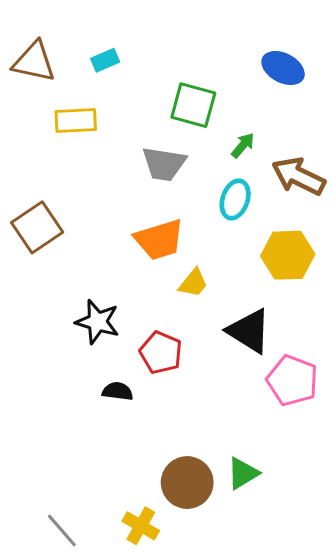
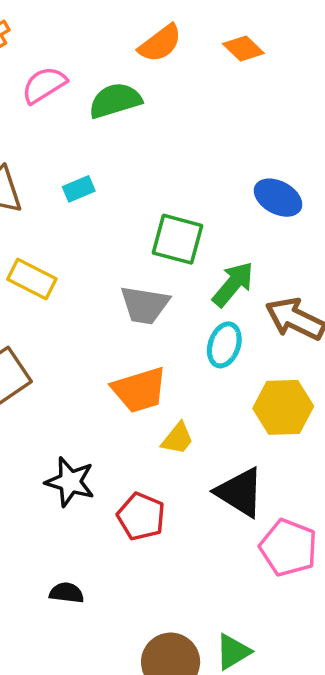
yellow rectangle: (76, 121) -> (32, 279), moved, turned 30
green arrow: (243, 145) -> (233, 284), size x1.6
black semicircle: (118, 391) -> (67, 593), moved

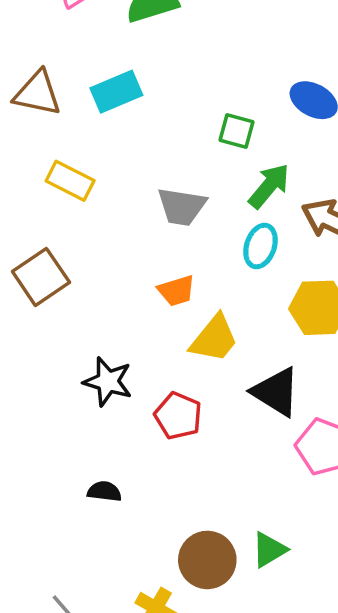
cyan rectangle: (79, 189) -> (116, 92), size x1.6
green square: (177, 239) -> (236, 131), moved, size x0.7
orange trapezoid: (139, 390) -> (176, 291), size x0.7
yellow trapezoid: (177, 438) -> (214, 339), size x1.5

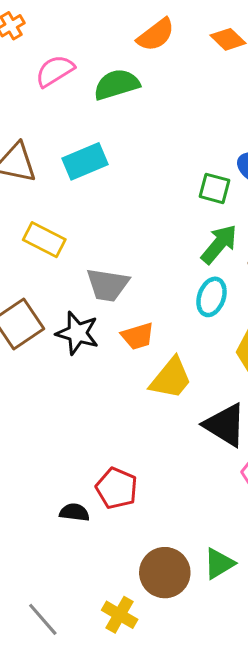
green square: (236, 131) -> (215, 188), moved
gray trapezoid: (182, 207) -> (108, 285), moved
black star: (108, 382) -> (77, 333), moved
red pentagon: (178, 416) -> (117, 488), moved

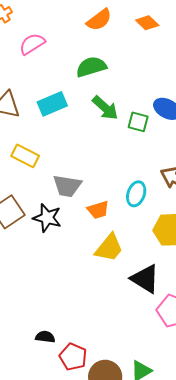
green semicircle: (117, 85) -> (91, 67), moved
green arrow: (219, 244) -> (105, 108), moved, turned 92
orange trapezoid: (138, 336) -> (98, 210), moved
red pentagon: (117, 488) -> (73, 357), moved

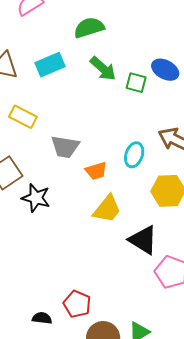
black star: (47, 218) -> (36, 198), moved
black semicircle: (45, 337) -> (42, 318), moved
red pentagon: (73, 357) -> (77, 304), moved

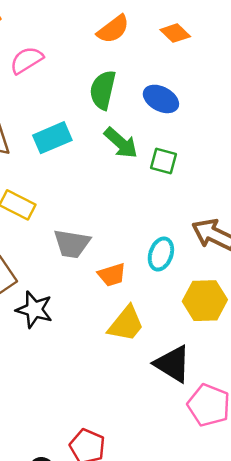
green semicircle: (89, 28) -> (103, 90), turned -60
blue ellipse: (165, 70) -> (161, 99), moved

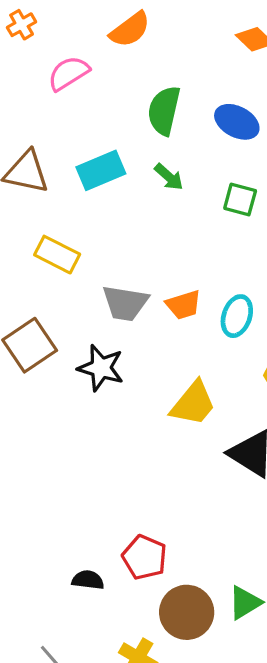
orange semicircle: (113, 29) -> (130, 30), moved
green arrow: (121, 143) -> (169, 177), moved, size x0.7
orange trapezoid: (112, 275) -> (183, 305), moved
black star: (34, 310) -> (101, 368), moved

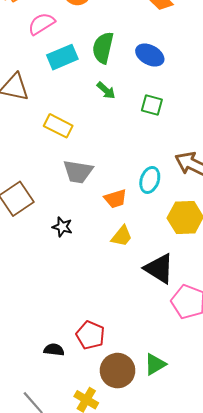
cyan rectangle: (101, 170) -> (62, 57), moved
yellow rectangle: (57, 255) -> (58, 126), moved
orange trapezoid: (183, 305) -> (115, 199), moved
black star: (101, 368) -> (62, 227), moved, size x0.7
yellow trapezoid: (193, 403) -> (122, 236), size x0.7

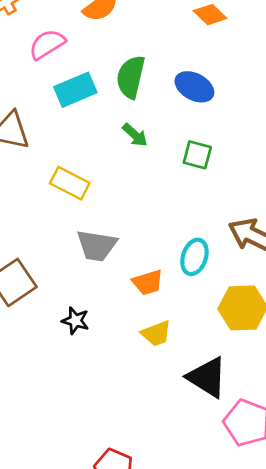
yellow trapezoid: (122, 236) -> (156, 333), turned 30

